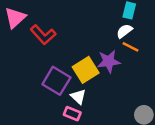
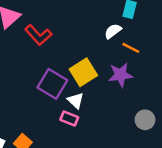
white semicircle: (124, 31) -> (113, 31), moved
purple star: (109, 61) -> (121, 75), moved

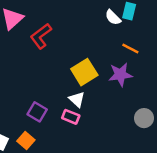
white semicircle: (113, 31) -> (113, 17), moved, turned -98
red L-shape: (38, 35) -> (41, 36), turned 95
purple square: (52, 84) -> (37, 112), moved, size x0.7

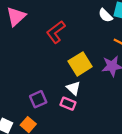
red L-shape: (41, 36) -> (56, 32), moved
purple square: (37, 112) -> (38, 99), turned 35

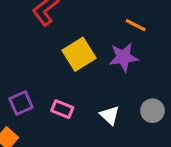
white triangle: (73, 88) -> (110, 115), moved

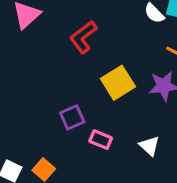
purple square: (21, 103) -> (72, 117), moved

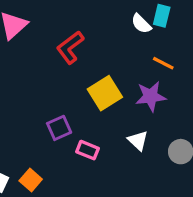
white triangle: (150, 146) -> (138, 141), moved

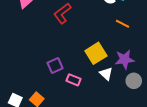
yellow square: (105, 93) -> (96, 53), moved
purple star: (151, 96) -> (125, 59), moved

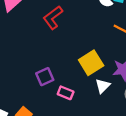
white triangle: (106, 74) -> (103, 86), turned 32

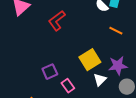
pink rectangle: (66, 93) -> (68, 86), turned 32

